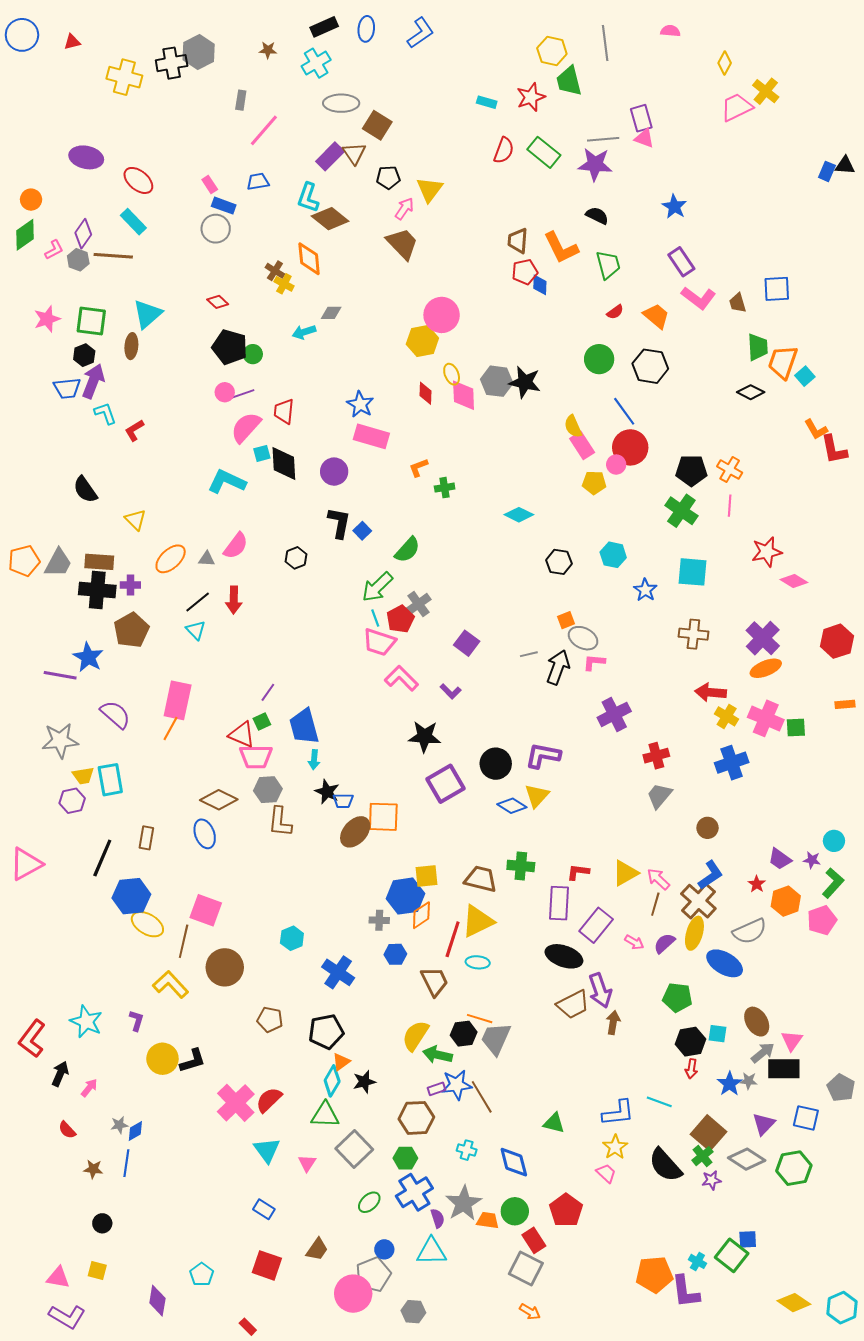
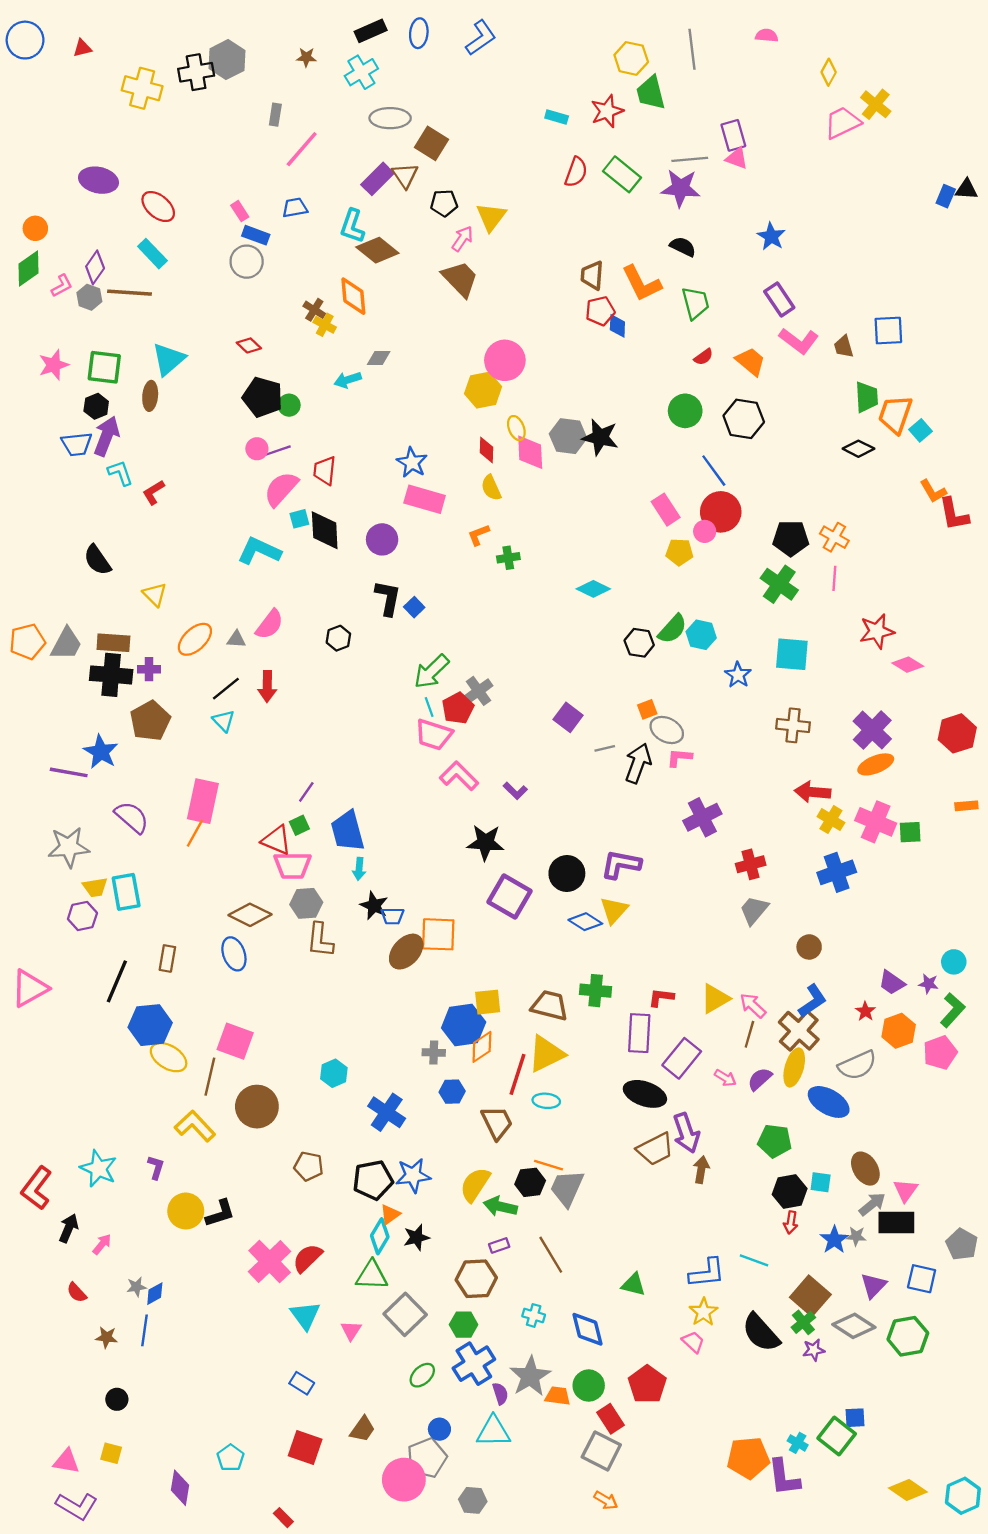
yellow semicircle: (573, 426) -> (491, 488), moved
green semicircle: (407, 550) -> (673, 629), moved
purple square: (467, 643) -> (568, 717), moved
purple square: (446, 784) -> (509, 896), turned -30
blue star: (457, 1085) -> (413, 1175), moved

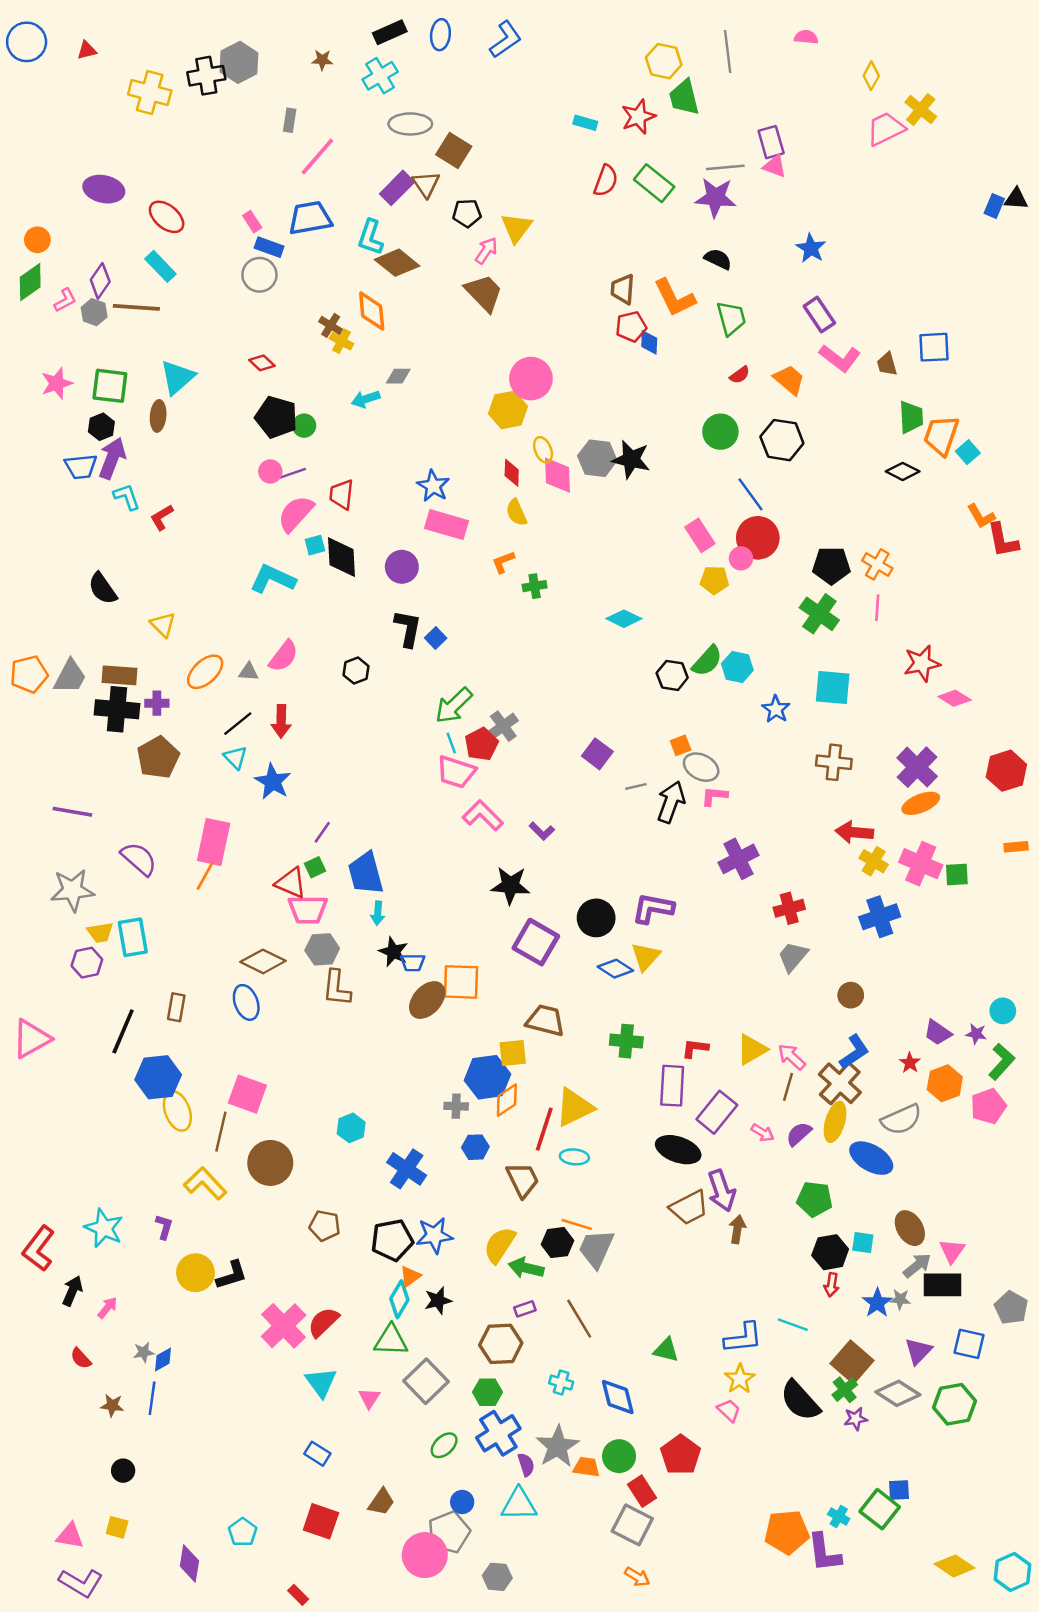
blue trapezoid: (295, 208) -> (310, 218), size x1.6
blue star: (101, 752) -> (273, 782), moved
brown trapezoid: (550, 1006) -> (545, 1021), moved
yellow ellipse: (169, 1057) -> (177, 1111), turned 39

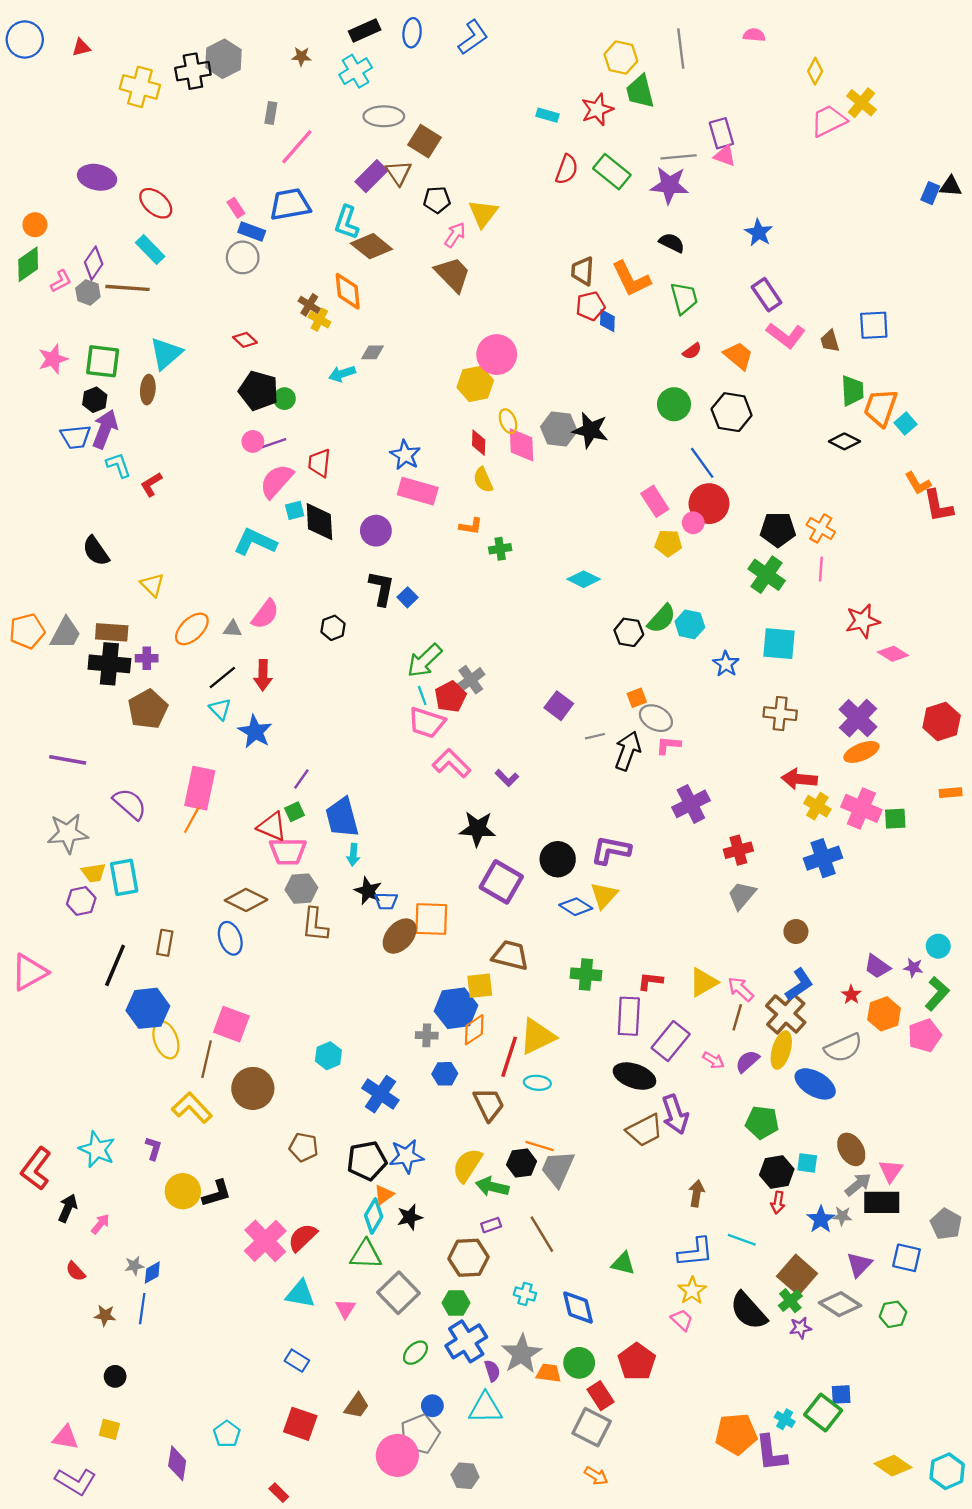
orange L-shape: (503, 562) -> (471, 526), turned -150
brown arrow: (737, 1229) -> (697, 1193), moved
cyan triangle: (321, 1383) -> (300, 1294), turned -44
green hexagon: (955, 1404) -> (893, 1314), size x0.7

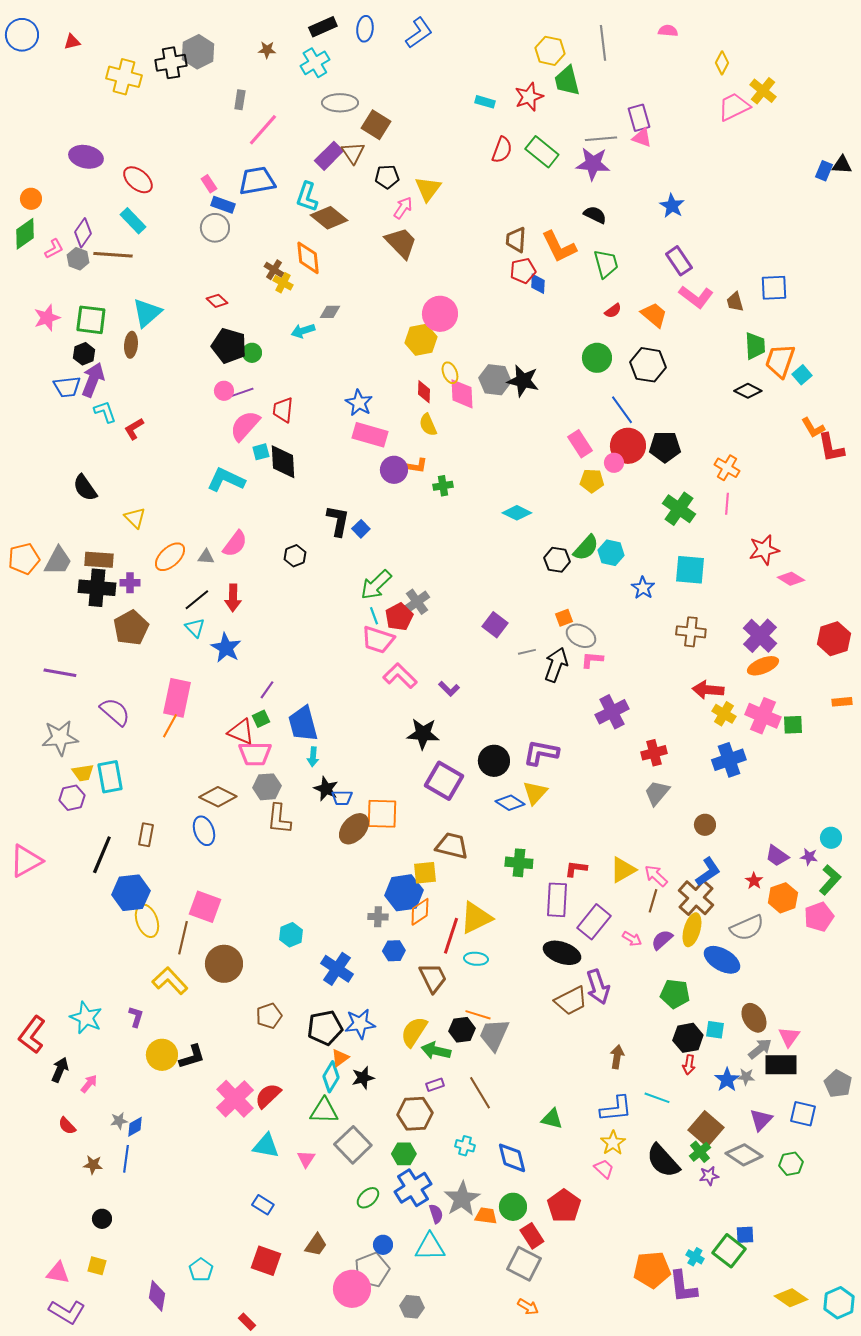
black pentagon: (778, 530) -> (665, 447), moved
purple circle: (376, 531) -> (394, 470), moved
brown pentagon: (304, 1147) -> (269, 1016), turned -30

